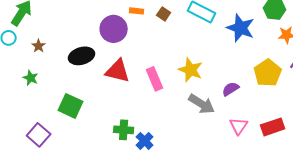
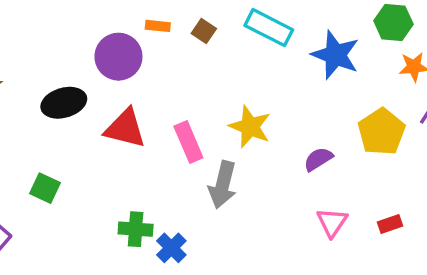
gray arrow: (202, 104) -> (223, 185), moved, turned 72
green square: (71, 106) -> (45, 188), size x0.7
red rectangle: (273, 127) -> (390, 224), size x0.6

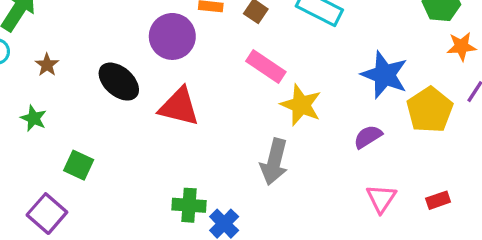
blue star: (335, 55) -> (385, 75), moved
black ellipse: (64, 103) -> (119, 82), turned 57
pink rectangle: (188, 142) -> (266, 66), moved, turned -33
green square: (45, 188) -> (79, 165), moved

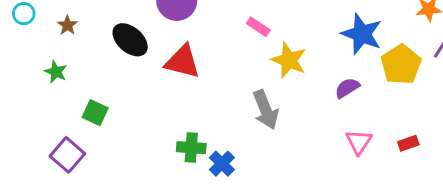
pink rectangle: (266, 66) -> (258, 27), size x0.7
gray arrow: (274, 162) -> (266, 110), turned -36

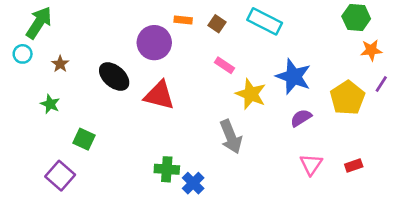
blue star: (362, 34) -> (293, 77), moved

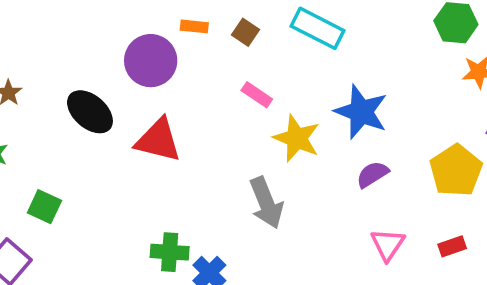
yellow pentagon: (347, 98) -> (456, 171), moved

